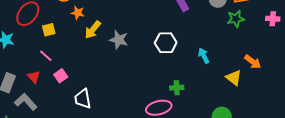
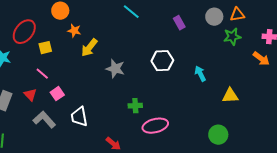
gray star: (119, 40) -> (115, 69), moved
orange arrow: (253, 62) -> (261, 59), moved
yellow triangle: (234, 78) -> (230, 96), turned -42
green cross: (177, 88) -> (135, 106), moved
gray L-shape: (26, 102) -> (44, 120), moved

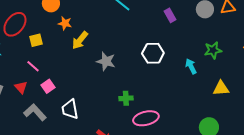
green star: (232, 37) -> (213, 50), moved

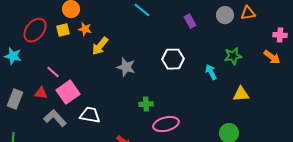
yellow square: (36, 40) -> (63, 30), moved
pink square: (48, 86) -> (68, 92), size x1.6
red triangle: (21, 87) -> (41, 93), turned -40
white trapezoid: (70, 109) -> (90, 115), turned 110

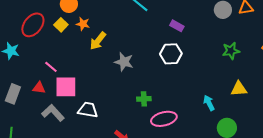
purple rectangle: (190, 21) -> (177, 26), moved, turned -32
yellow square: (63, 30) -> (61, 25), turned -32
cyan arrow: (211, 72) -> (209, 103), moved
pink square: (68, 92) -> (66, 87), turned 35

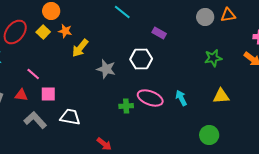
white hexagon: (171, 54) -> (141, 59), moved
pink square: (66, 87) -> (48, 94), size x0.7
cyan arrow: (209, 103) -> (181, 98), moved
pink ellipse: (164, 119) -> (150, 98), moved, turned 35

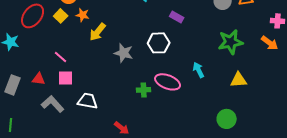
green star: (213, 58) -> (231, 42), size x1.4
pink line: (33, 74) -> (61, 57), moved
cyan arrow: (181, 98) -> (199, 70), moved

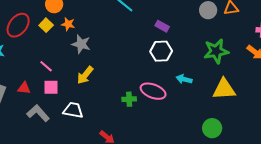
yellow arrow: (98, 32) -> (85, 75), moved
white hexagon: (159, 43) -> (161, 51), moved
gray star: (124, 53) -> (81, 44), moved
cyan arrow: (199, 70) -> (184, 79), turned -49
yellow triangle: (239, 80) -> (224, 89), size x1.4

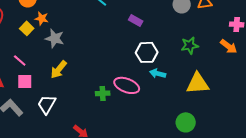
yellow square: (46, 25) -> (27, 28), moved
white hexagon: (161, 51) -> (147, 52), moved
green star: (216, 51) -> (190, 45), size x0.7
white trapezoid: (73, 110) -> (47, 104), turned -70

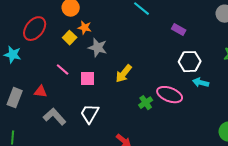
yellow arrow: (59, 69) -> (124, 74), moved
pink square: (25, 81) -> (88, 79), moved
green cross: (103, 93) -> (146, 103), turned -32

